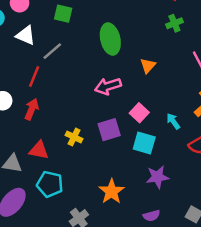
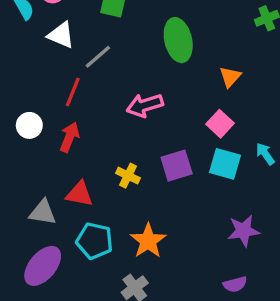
pink arrow: (108, 86) -> (145, 105), moved
pink square: (139, 113) -> (220, 124), moved
cyan square: (144, 143) -> (225, 164), moved
orange star: (112, 191) -> (148, 241), moved

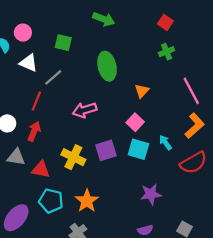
yellow cross: (128, 176) -> (73, 157), size x1.5
gray triangle: (43, 212) -> (16, 157), moved

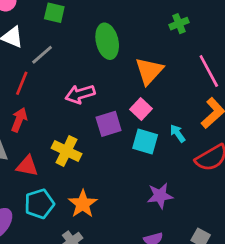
orange triangle: (142, 91) -> (149, 71), size x1.6
purple square: (106, 150) -> (109, 124), moved
cyan pentagon: (51, 201) -> (39, 204), turned -30

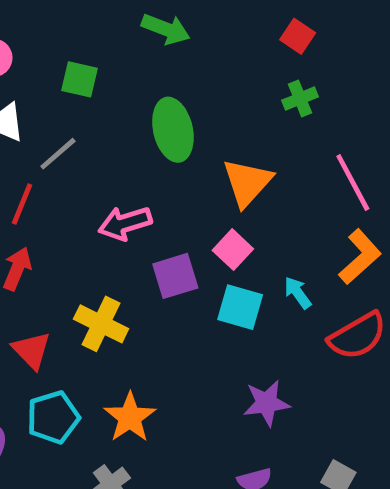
red triangle: (27, 166) -> (32, 350), turned 35

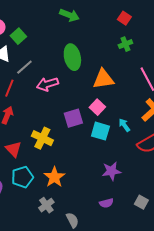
green square: (79, 79) -> (18, 36), moved, turned 35
orange triangle: (247, 182) -> (103, 79), turned 40
pink arrow: (125, 223) -> (47, 84), moved

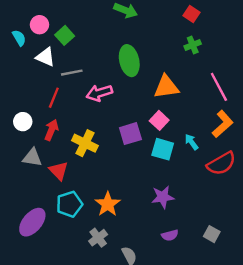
gray line: (24, 67) -> (72, 73), turned 30
yellow cross: (42, 138) -> (85, 143), moved
purple star: (111, 171) -> (163, 197), moved

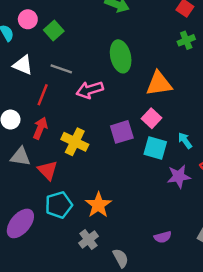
white triangle: (45, 57) -> (23, 65), moved
gray line: (72, 73) -> (61, 69), turned 30
purple star: (163, 197) -> (179, 176), moved

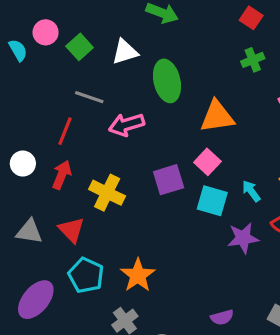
white triangle: (23, 65) -> (125, 52), moved, turned -40
gray triangle: (20, 157) -> (29, 232), moved
cyan pentagon: (59, 205) -> (86, 275), turned -30

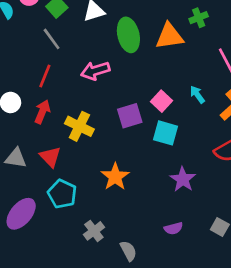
gray line: (89, 97) -> (52, 39), moved, turned 35
orange triangle: (217, 117) -> (169, 36), moved
cyan arrow: (251, 191) -> (197, 95), moved
purple star: (243, 238) -> (183, 179), moved, turned -30
orange star: (138, 275) -> (115, 177), moved

